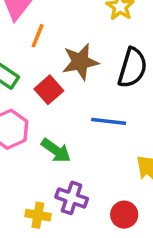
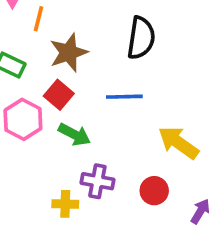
brown star: (80, 62) -> (69, 53), moved
red square: (49, 90) -> (59, 95), moved

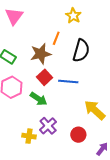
orange line: (39, 19) -> (56, 38), moved
red square: (59, 95) -> (45, 77), moved
purple cross: (97, 181) -> (48, 126), turned 30

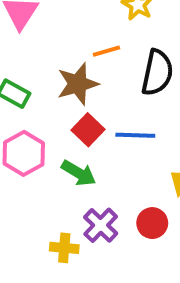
orange line: (56, 38) -> (106, 51), turned 56
red circle: (78, 135) -> (152, 223), moved

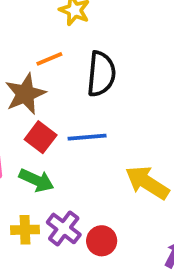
red circle: (152, 223) -> (102, 241), moved
yellow cross: (64, 248) -> (25, 230), moved

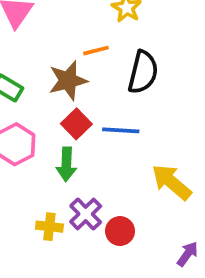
green arrow: (36, 180) -> (66, 164), turned 60
yellow cross: (25, 230) -> (49, 227), moved

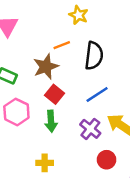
blue line: (121, 130) -> (97, 94), moved, turned -30
purple cross: (86, 214) -> (90, 129), moved
red circle: (120, 231) -> (107, 160), moved

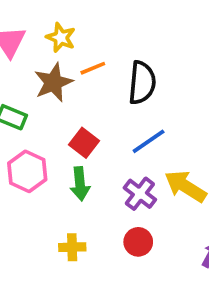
yellow star: (78, 15) -> (61, 38), moved
brown star: (46, 67) -> (53, 82), moved
red circle: (107, 160) -> (138, 242), moved

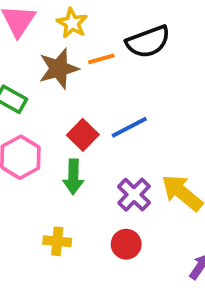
black semicircle: (142, 83) -> (148, 42), moved, turned 57
blue line: (149, 141) -> (129, 127), moved

